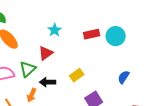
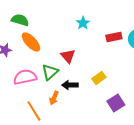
cyan star: (55, 30) -> (83, 23), moved
red triangle: (46, 53) -> (68, 56), turned -35

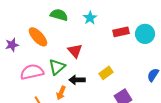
green semicircle: (20, 20) -> (59, 15), moved

